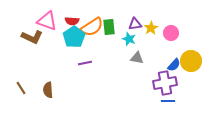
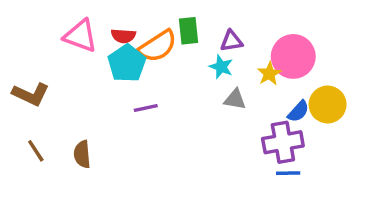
green rectangle: (109, 27) -> (189, 31), moved
yellow star: (151, 28) -> (269, 74), moved
pink circle: (171, 33) -> (293, 56), size x1.6
brown L-shape: (32, 37) -> (31, 94), moved

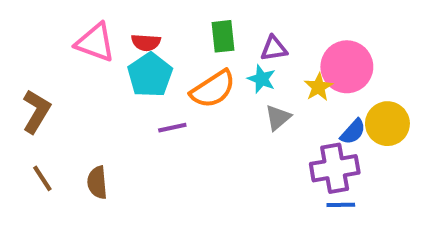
orange semicircle: (158, 46) -> (213, 89), moved
brown L-shape: (31, 94) -> (36, 111), turned -84
gray triangle: (235, 99) -> (278, 118), turned -50

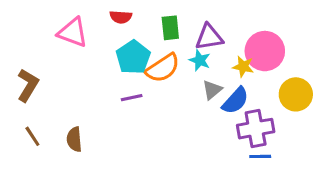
red semicircle: (146, 42) -> (121, 17), moved
purple triangle: (274, 49) -> (209, 37), size x1.4
cyan pentagon: (150, 75) -> (133, 57), moved
yellow star: (318, 87) -> (243, 67), turned -30
blue semicircle: (353, 132) -> (235, 101), moved, size x1.4

